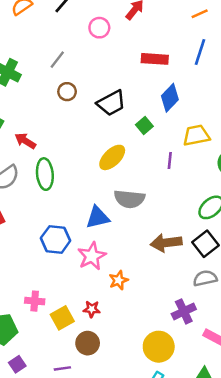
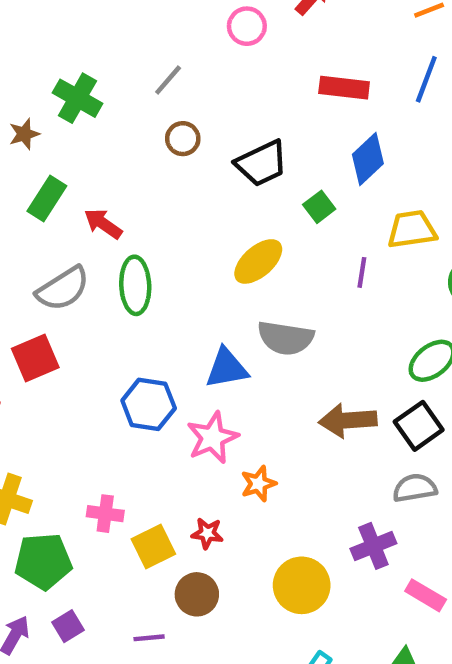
yellow circle: (159, 347) -> (302, 585), moved

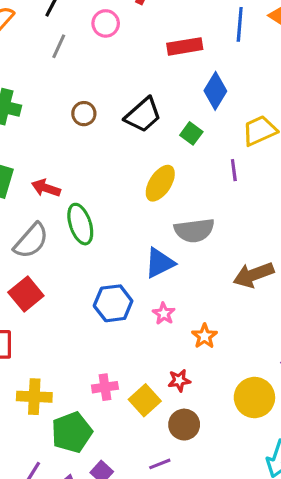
gray line: (168, 80) -> (59, 46), moved
pink star: (212, 438) -> (164, 314), size x0.6

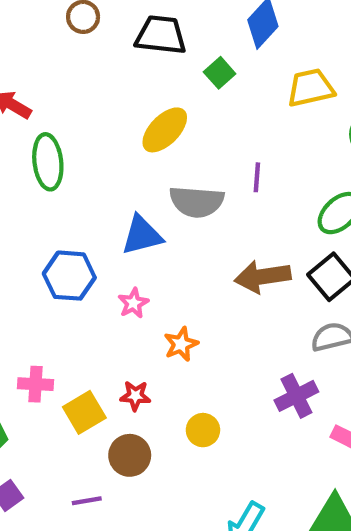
black trapezoid: (143, 115) -> (161, 35), turned -144
purple line: (234, 170) -> (257, 177), moved
yellow circle: (254, 398) -> (203, 430), moved, size x0.6

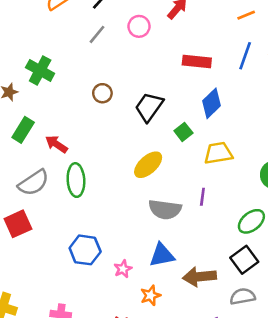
black trapezoid: (161, 35) -> (149, 107), turned -64
yellow trapezoid: (311, 88) -> (218, 153), moved
blue triangle: (142, 235) -> (162, 255), moved
brown arrow: (263, 277) -> (199, 277), moved

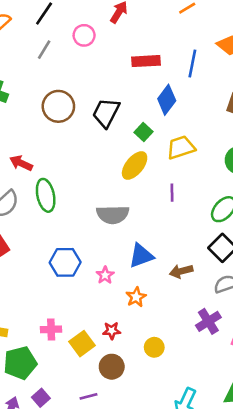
blue line: (245, 56) -> (192, 64), moved
brown circle: (102, 93) -> (58, 106), size x1.6
yellow ellipse: (148, 165) -> (135, 166), moved
gray semicircle: (165, 209) -> (113, 215), moved
brown arrow: (199, 277) -> (181, 271), size x0.7

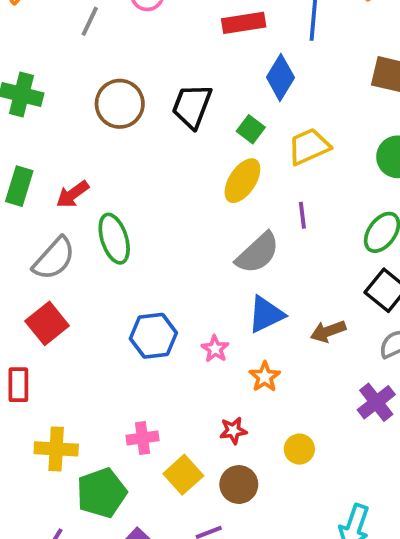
red arrow: (21, 163) -> (73, 194), turned -55
gray semicircle: (113, 215) -> (258, 253), moved, turned -36
yellow square: (82, 344) -> (183, 475), moved

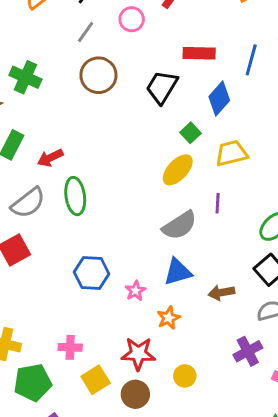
brown circle: (120, 104) -> (98, 75), moved
black trapezoid: (192, 106) -> (162, 87), moved
red star: (233, 431) -> (138, 354), size x1.6

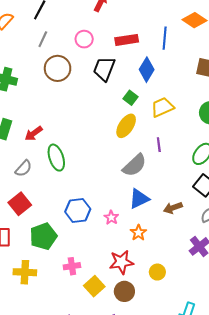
pink circle: (132, 19) -> (84, 39), moved
gray semicircle: (28, 203) -> (23, 168), size x0.7
green pentagon: (33, 383) -> (43, 236), moved

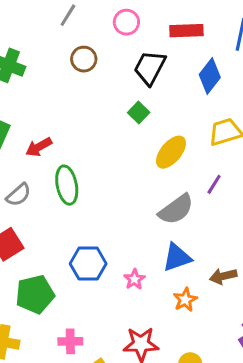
brown circle: (58, 68) -> (84, 59), size x0.7
green square: (131, 98) -> (139, 113), moved
purple line: (159, 145) -> (214, 184), turned 32
orange star: (138, 233) -> (185, 300), moved

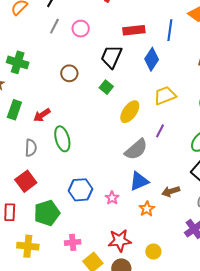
pink circle: (126, 22) -> (81, 29), moved
brown circle: (84, 59) -> (69, 73), moved
gray semicircle: (18, 195) -> (31, 148), turned -42

